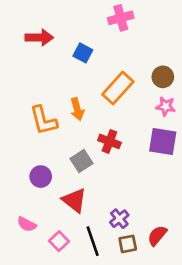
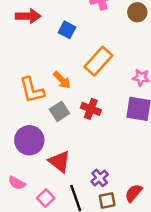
brown circle: (163, 77) -> (137, 12), moved
orange arrow: (77, 109) -> (62, 80), turned -30
gray square: (81, 161) -> (59, 111), moved
purple circle: (41, 177) -> (29, 140), size x1.5

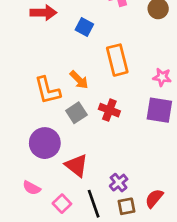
orange rectangle: (98, 61) -> (117, 60), turned -56

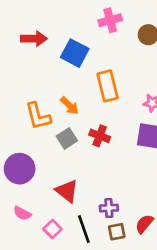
blue square: (84, 27) -> (75, 53), size x1.5
purple circle: (45, 143) -> (20, 169), moved
purple cross: (119, 183) -> (109, 208), turned 36

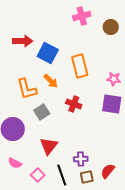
red arrow: (34, 39) -> (23, 41), moved
blue square: (75, 53) -> (48, 53), moved
gray square: (67, 138) -> (42, 112), moved
red triangle: (67, 191) -> (49, 146), turned 30

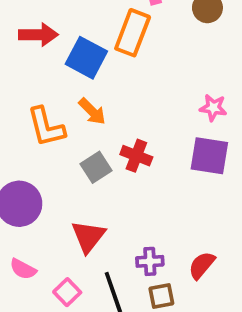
orange rectangle: (80, 66) -> (133, 33), moved, turned 35
gray square: (42, 112) -> (96, 167), moved
red semicircle: (108, 171) -> (202, 265), moved

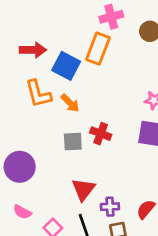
orange L-shape: (46, 127) -> (38, 94), moved
gray square: (96, 167) -> (73, 142), turned 30
red triangle: (88, 236) -> (83, 189), moved

